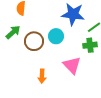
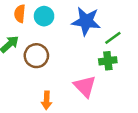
cyan circle: (56, 36) -> (44, 16), moved

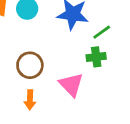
brown circle: (36, 56) -> (30, 65), moved

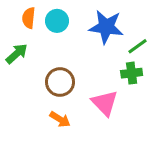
orange arrow: (30, 100) -> (60, 119), turned -60

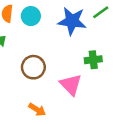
green line: (138, 46) -> (101, 12), moved
orange arrow: (60, 119) -> (37, 110), moved

